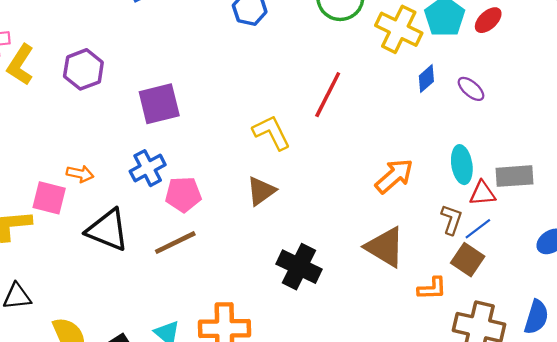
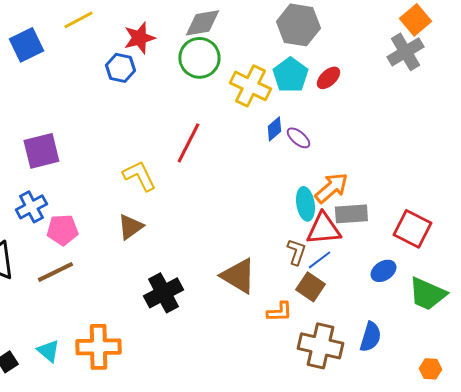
purple ellipse: (471, 89) -> (298, 138), moved
orange arrow: (394, 176) -> (331, 188), moved
red triangle: (482, 193) -> (323, 229), size x1.5
black cross: (299, 267) -> (163, 293), turned 36

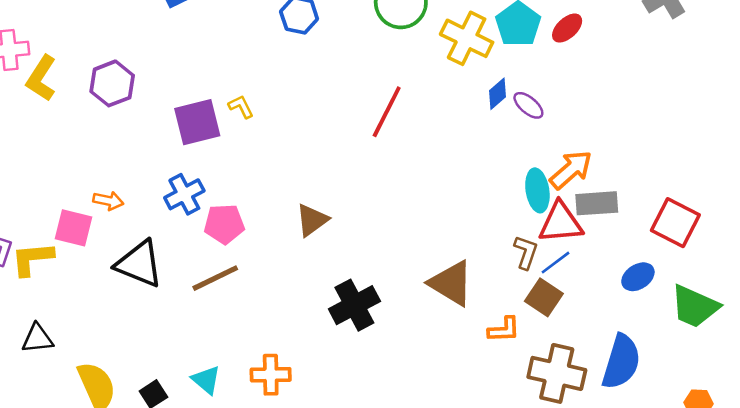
yellow L-shape: (139, 176) -> (241, 107), moved, size x0.6
blue semicircle: (370, 337) -> (621, 362), size x1.4
orange cross: (98, 347) -> (271, 375), size x0.7

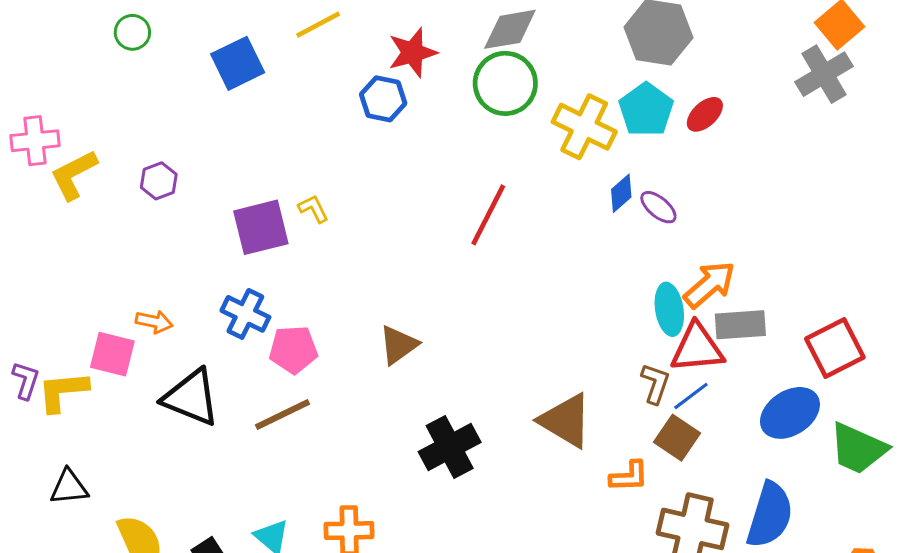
yellow L-shape: (41, 78) -> (74, 175), turned 30
purple hexagon: (112, 83) -> (159, 181), size x0.7
blue cross: (184, 194) -> (245, 314), turned -36
red square: (675, 223) -> (835, 348), turned 36
blue ellipse: (638, 277) -> (790, 413), size x1.5

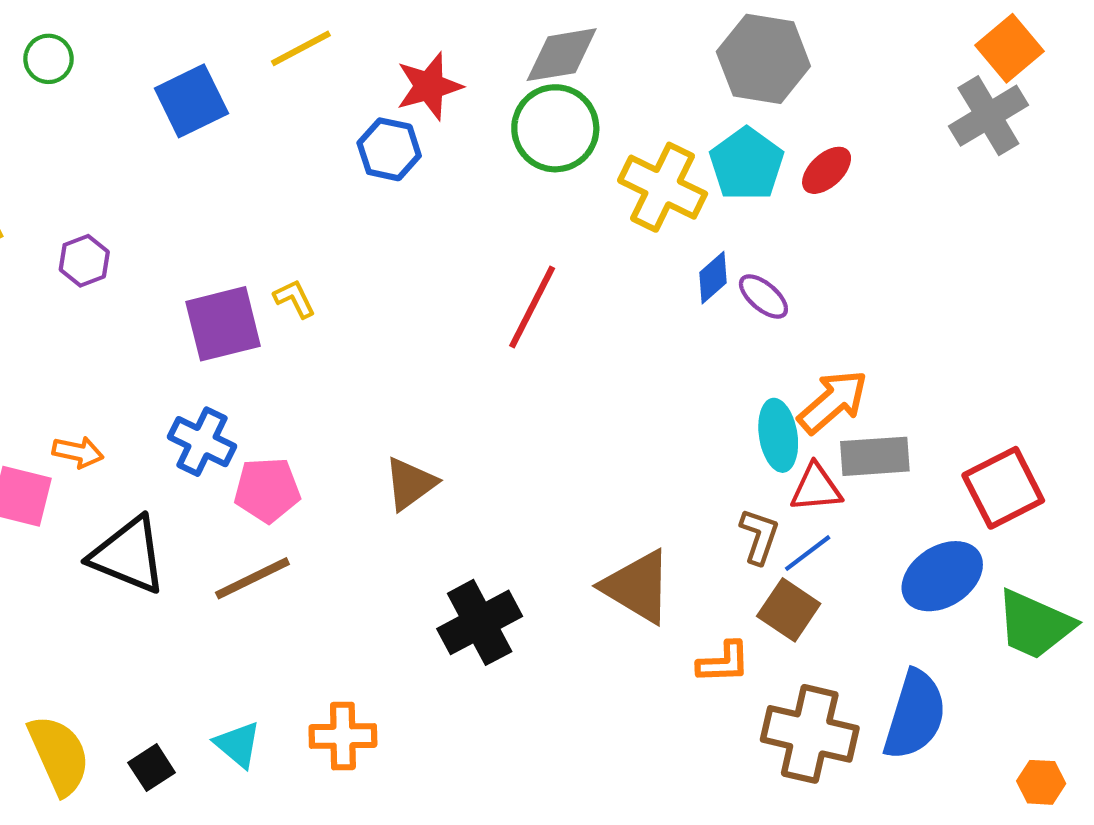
red triangle: (697, 348) -> (816, 488), size x0.7

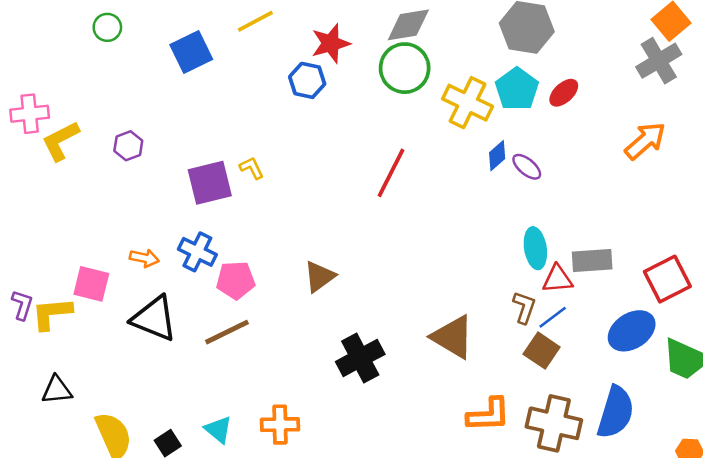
orange arrow: (833, 402) -> (645, 141), moved
orange arrow: (78, 452) -> (144, 258), moved
orange L-shape: (724, 662) -> (489, 415), moved, size x1.4

